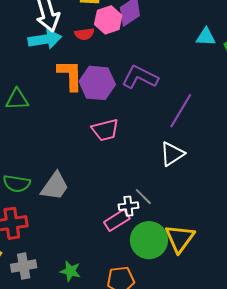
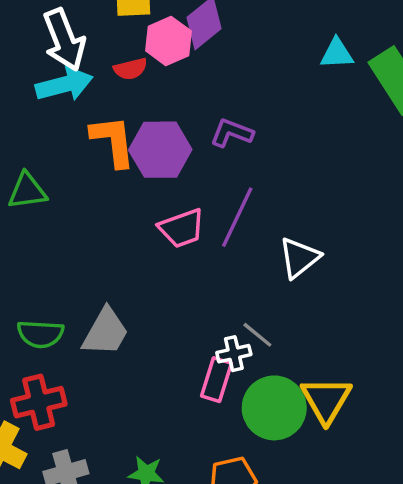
purple L-shape: (140, 77) -> (232, 133), size x0.7
purple line: (181, 111) -> (237, 217), moved
pink rectangle: (117, 220) -> (216, 380), turned -35

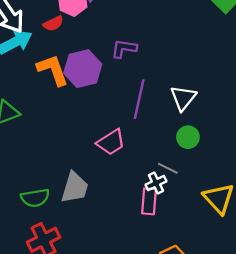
pink trapezoid: (182, 228) -> (111, 142), moved
white triangle: (299, 258) -> (183, 98), moved
green circle: (274, 408) -> (188, 137), moved, size x0.6

